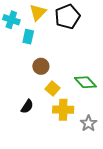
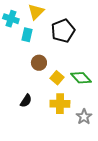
black pentagon: (67, 17) -> (63, 31), moved
yellow square: (53, 89) -> (57, 78), moved

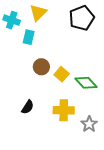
black pentagon: (63, 31) -> (82, 18), moved
yellow square: (57, 78) -> (62, 74), moved

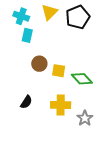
yellow triangle: (38, 13) -> (49, 12), moved
cyan cross: (12, 20) -> (21, 16), moved
yellow square: (62, 74) -> (59, 71), turned -32

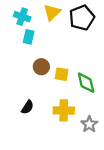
green diamond: (82, 79) -> (86, 83), turned 30

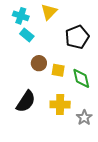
black pentagon: (82, 18) -> (77, 37), moved
cyan rectangle: (29, 37) -> (27, 35), turned -64
black semicircle: (27, 107) -> (26, 101), size x1.6

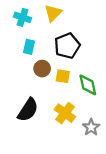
cyan rectangle: (27, 35) -> (29, 47), moved, turned 64
black pentagon: (77, 37) -> (67, 46), moved
yellow cross: (60, 104) -> (65, 113), turned 36

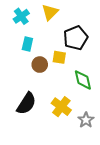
cyan cross: (23, 17) -> (21, 16), turned 35
black pentagon: (67, 46) -> (76, 38), moved
yellow square: (63, 76) -> (59, 57), moved

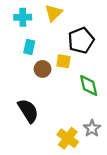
cyan cross: (21, 16) -> (23, 17), turned 35
black semicircle: (26, 104) -> (28, 111), turned -65
yellow cross: (61, 107) -> (68, 138), moved

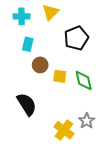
yellow square: (63, 61) -> (60, 76), moved

